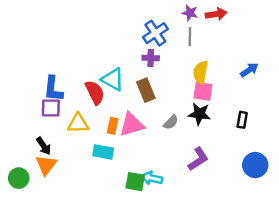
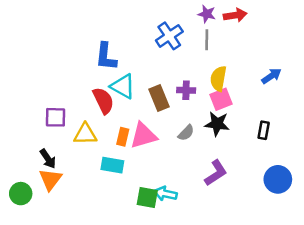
purple cross: (151, 58) -> (186, 90), moved
blue L-shape: (53, 89) -> (106, 57), moved
pink square: (203, 91) -> (221, 99), turned -30

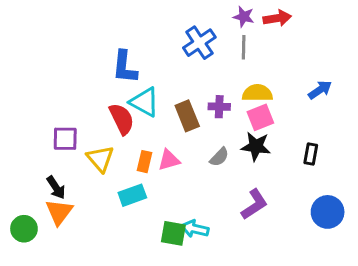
yellow semicircle: (218, 79) -> (257, 93), turned 80
yellow triangle: (85, 134) -> (100, 159), turned 50
pink triangle: (143, 135) -> (169, 160), size x0.7
cyan rectangle: (112, 165) -> (132, 195), turned -30

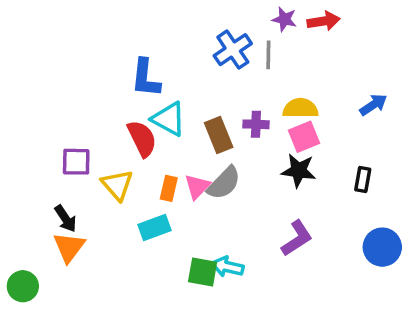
gray line: (244, 47) -> (268, 55), moved
gray semicircle: (219, 157) -> (224, 183), moved, size x1.5
pink triangle: (169, 160) -> (197, 187), turned -30
green circle: (24, 229) -> (23, 286), moved

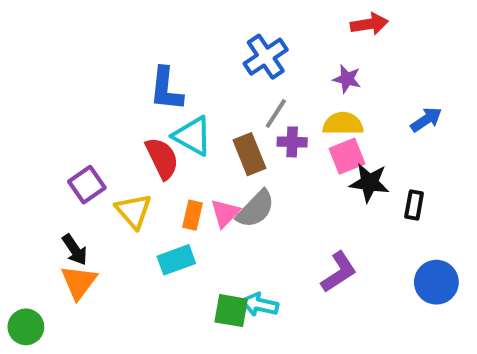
purple star: (284, 19) -> (347, 79), moved
gray line: (268, 55) -> (276, 114), moved, turned 32
purple square: (76, 162) -> (87, 185), turned -36
black star: (299, 171) -> (369, 183), moved

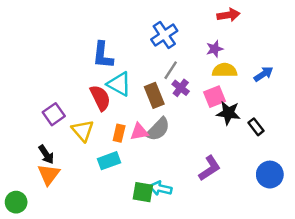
purple star: (347, 79) -> (215, 49), turned -30
yellow semicircle: (343, 124) -> (225, 70), moved
purple cross: (292, 142) -> (181, 88), turned 36
black rectangle: (414, 205) -> (256, 127), turned -48
pink triangle: (225, 213) -> (139, 132), turned 36

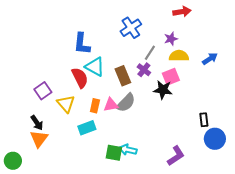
gray line: (171, 70) -> (150, 53), moved
black star: (228, 113) -> (163, 90), moved
black rectangle: (256, 127) -> (204, 120), moved, turned 32
purple L-shape: (210, 168) -> (176, 156), moved

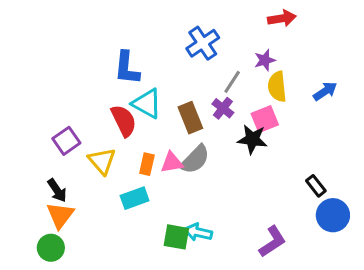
yellow semicircle: (179, 56) -> (277, 87), turned -96
black rectangle: (204, 120) -> (316, 186), turned -32
green circle: (13, 161) -> (51, 248), moved

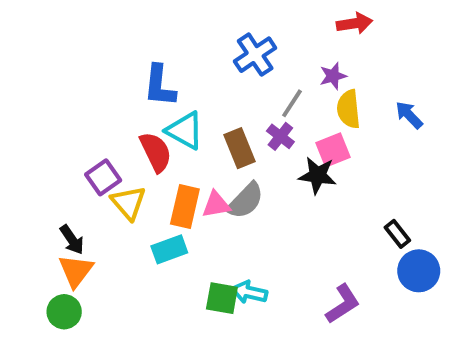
blue arrow: (325, 91) -> (409, 115), turned -100
purple square: (66, 141) -> (103, 177), moved
orange rectangle: (147, 164) -> (185, 207), size x1.5

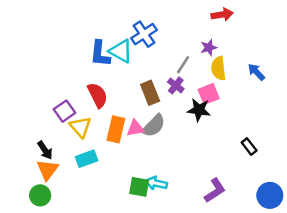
blue cross: (255, 55) -> (144, 34), moved
cyan triangle: (185, 131) -> (121, 51), moved
cyan rectangle: (169, 249) -> (87, 159), moved
blue circle: (419, 271) -> (270, 195), moved

